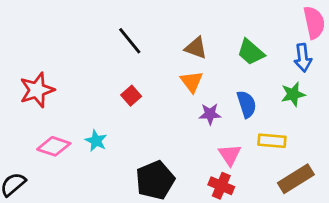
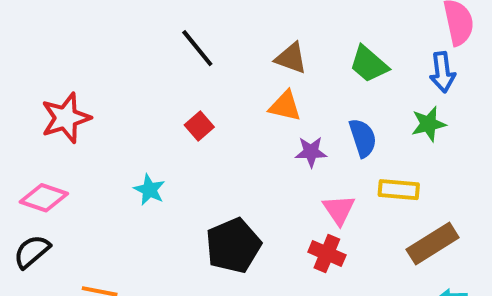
orange triangle: (192, 82) -> (285, 106), turned -40
pink diamond: (54, 146) -> (44, 198), moved

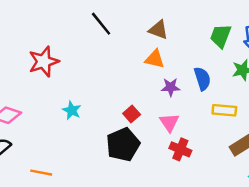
green trapezoid: (369, 64) -> (221, 36), moved, turned 70
red star: (66, 118) -> (44, 62), moved
red square: (199, 126) -> (132, 114), moved
pink triangle: (339, 210) -> (169, 123), moved

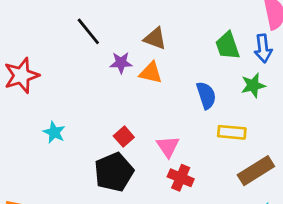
green trapezoid: (221, 36) -> (228, 46), turned -40
purple star: (171, 87) -> (121, 63), moved

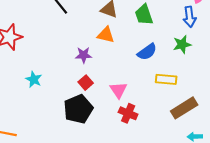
green trapezoid: (228, 46) -> (144, 15), moved
purple star: (121, 63) -> (84, 55), moved
blue semicircle: (206, 95) -> (147, 52), turned 72

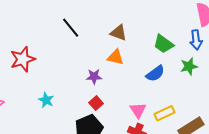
green trapezoid: (144, 15) -> (163, 44), moved, turned -35
yellow rectangle: (166, 79) -> (164, 113), moved, turned -30
pink triangle: (118, 90) -> (138, 110), moved

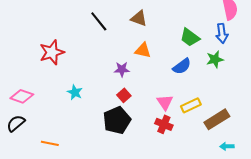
brown triangle: (119, 33) -> (139, 18), moved

